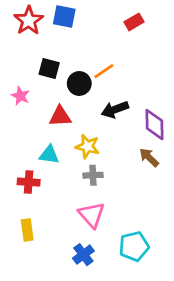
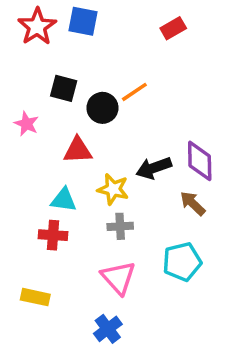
black arrow: (115, 109) -> (154, 168), moved
red cross: (29, 182) -> (53, 235), moved
yellow rectangle: (27, 230) -> (35, 297), turned -70
cyan pentagon: (134, 246) -> (182, 262), moved

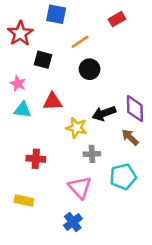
red star: (37, 27) -> (20, 33), moved
orange line: (134, 92) -> (80, 42), moved
black circle: (102, 108) -> (90, 69), moved
cyan triangle: (64, 200) -> (23, 110), moved
gray cross: (120, 226) -> (92, 154), moved

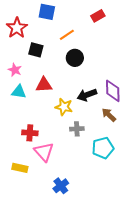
pink triangle: (80, 187) -> (44, 152), moved

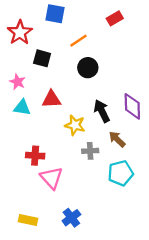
black arrow: (87, 95) -> (102, 111), turned 84
brown arrow: (109, 115) -> (117, 139), moved
yellow rectangle: (20, 168) -> (28, 220), moved

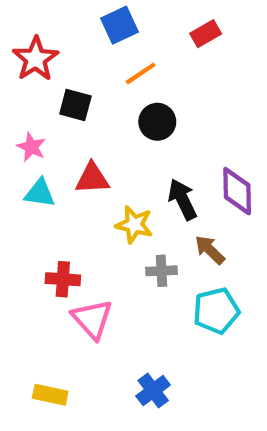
blue square: (55, 14) -> (120, 25), moved, turned -36
blue cross: (71, 218) -> (153, 391), moved

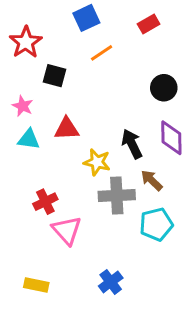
black circle: (157, 122) -> (164, 88), moved
gray cross: (162, 271) -> (117, 195), size x1.6
red cross: (63, 279) -> (45, 202), turned -30

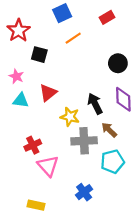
red triangle: (67, 129) -> (48, 93), turned -36
blue cross: (111, 282) -> (84, 192), moved
yellow rectangle: (36, 285) -> (36, 205), moved

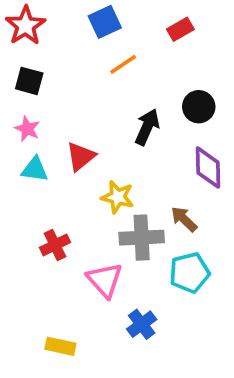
red star: (19, 30) -> (25, 26), moved
black square: (39, 55) -> (29, 81), moved
black arrow: (95, 104) -> (147, 127), moved, turned 50
pink triangle: (48, 166) -> (105, 280), moved

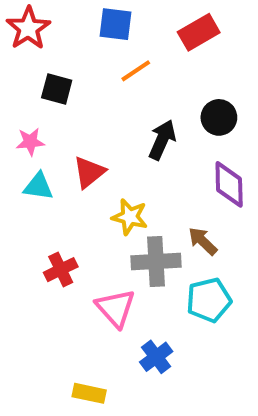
blue square: (105, 22) -> (115, 24), turned 32
red rectangle: (180, 29) -> (199, 32), size x1.4
black square: (29, 81) -> (57, 89), moved
pink star: (27, 129) -> (30, 142), turned -30
yellow rectangle: (60, 346) -> (89, 393), moved

